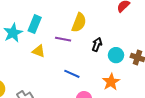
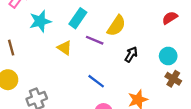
cyan rectangle: (35, 24) -> (78, 18), moved
cyan circle: (116, 55) -> (168, 56), moved

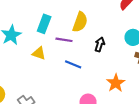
blue line: (96, 81) -> (73, 64), moved

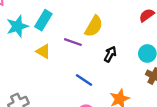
cyan rectangle: (44, 24) -> (43, 20), moved
blue line: (73, 64) -> (84, 80), moved

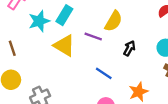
yellow triangle: (43, 51) -> (64, 46), size x1.5

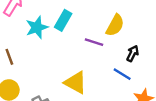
yellow triangle: (64, 46) -> (76, 83), moved
blue line: (104, 73) -> (122, 74), moved

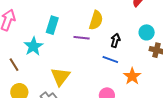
cyan star: (37, 27) -> (33, 46), moved
yellow triangle: (76, 83) -> (60, 76), moved, turned 50

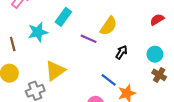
blue line: (110, 59) -> (109, 80), moved

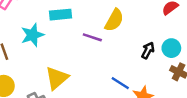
cyan rectangle: (63, 17) -> (61, 15), turned 54
black arrow: (121, 52) -> (148, 50), moved

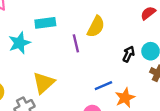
purple line: (92, 37) -> (76, 43), turned 60
blue line: (120, 83) -> (103, 86), turned -54

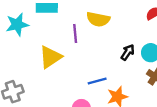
yellow semicircle: (96, 27) -> (98, 19), turned 65
yellow triangle: (44, 83) -> (50, 57), moved

